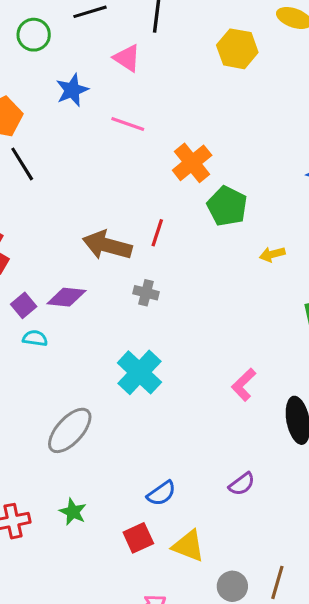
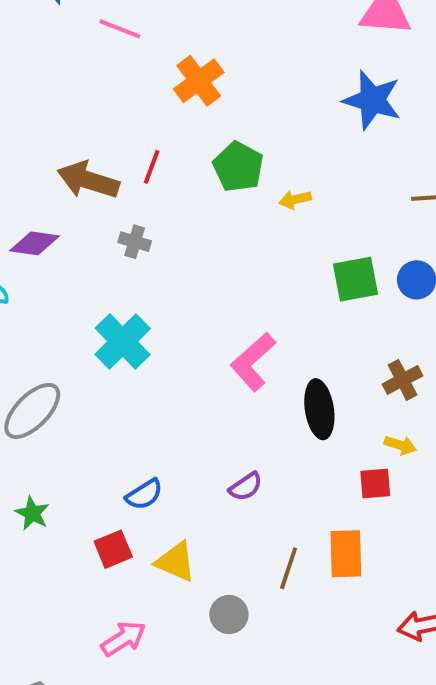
green pentagon: (227, 206) -> (238, 167), moved
pink L-shape: (244, 385) -> (253, 362), size x1.4
brown line: (277, 582) -> (289, 568), moved

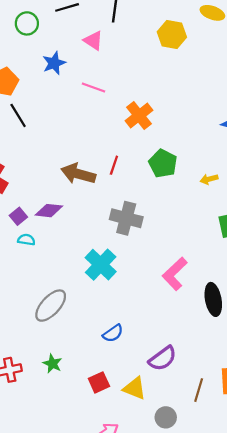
yellow arrow: (295, 199) -> (209, 179), moved
gray cross: (135, 242) -> (126, 218), moved, size x1.8
purple semicircle: (246, 487) -> (163, 358), moved, size x1.5
blue semicircle: (144, 494) -> (113, 333), moved

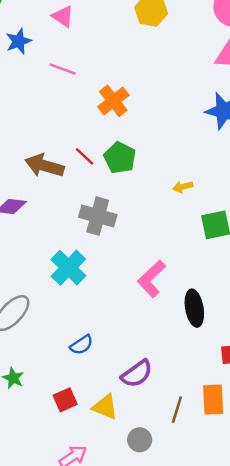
green pentagon: (163, 164) -> (120, 158), moved
red line: (114, 165) -> (85, 156), turned -66
yellow arrow: (209, 179) -> (183, 187), moved

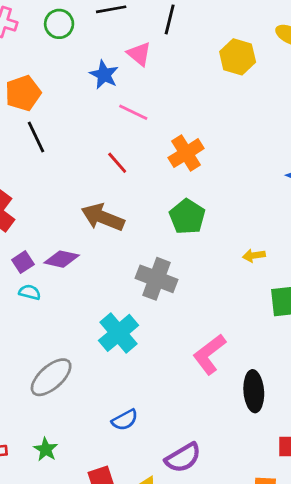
blue star: (19, 41) -> (104, 75), moved, turned -30
red line: (85, 156) -> (117, 163), moved

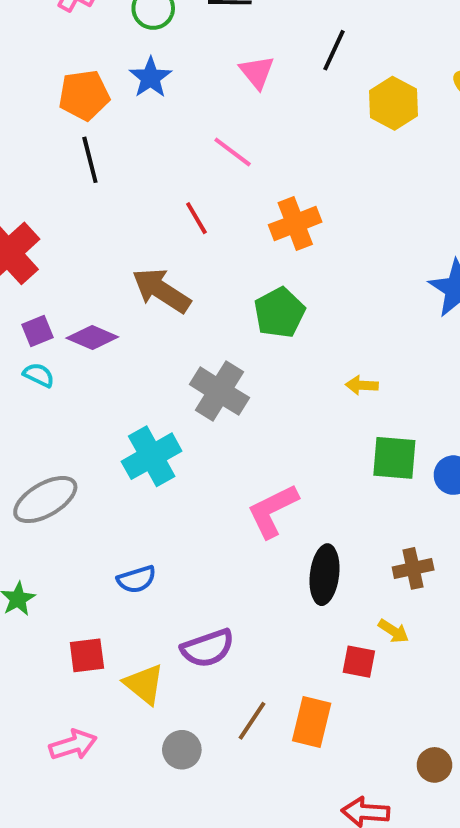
black line: (170, 19) -> (334, 50), moved
blue star: (104, 75) -> (150, 78), moved

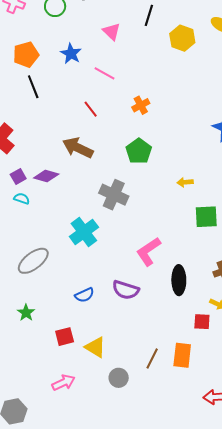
blue star: (150, 78) -> (71, 54), moved
orange cross: (295, 223) -> (141, 105), size x0.7
purple semicircle: (208, 648) -> (126, 290), moved, turned 44

